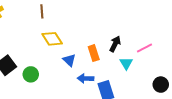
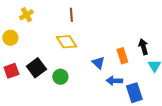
yellow diamond: (52, 39) -> (66, 42), moved
black arrow: (115, 44) -> (143, 47), turned -42

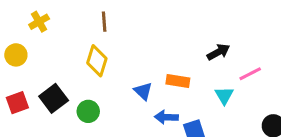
yellow diamond: (66, 42) -> (97, 61), turned 50
black arrow: (143, 47) -> (218, 52), moved, turned 77
orange rectangle: (122, 56) -> (178, 81), turned -63

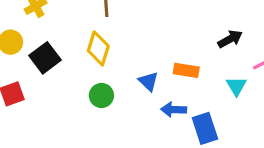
black square: (54, 98) -> (45, 58), moved
green circle: (88, 111) -> (101, 95), moved

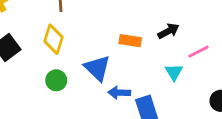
orange rectangle: (186, 70) -> (130, 41), moved
blue triangle: (149, 81) -> (97, 68), size x1.5

